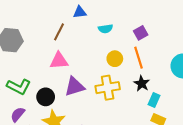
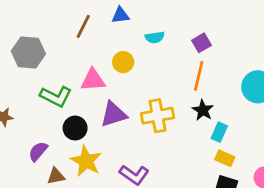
brown line: (59, 32) -> (83, 26), moved
orange line: (139, 58) -> (199, 76), turned 30
yellow circle: (115, 59) -> (123, 62), moved
green L-shape: (19, 87) -> (56, 96), moved

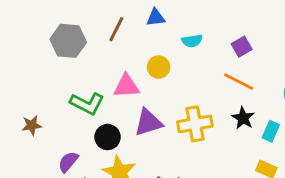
gray hexagon: (28, 52) -> (68, 41), moved
orange line: (199, 76) -> (239, 82), turned -76
cyan rectangle: (219, 132) -> (271, 131), moved

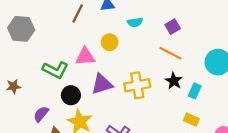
gray hexagon: (68, 41) -> (21, 29), moved

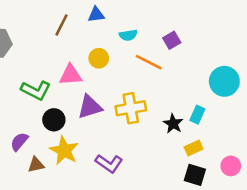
orange line: (170, 53) -> (149, 62), moved
black star: (174, 81) -> (173, 124), moved
yellow rectangle: (191, 120) -> (194, 148), turned -48

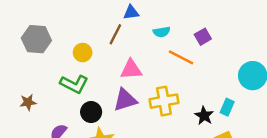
brown line: (62, 25) -> (115, 34), moved
yellow circle: (99, 58) -> (83, 53), moved
pink triangle: (71, 75) -> (131, 70), moved

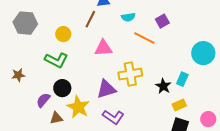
purple triangle: (125, 100) -> (106, 89), moved
black circle: (91, 112) -> (62, 88), moved

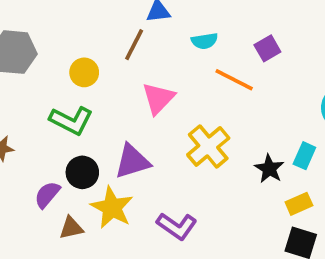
pink triangle: (103, 48) -> (158, 98), turned -42
yellow cross: (130, 74) -> (208, 146), turned -30
purple triangle: (106, 89) -> (132, 161), moved

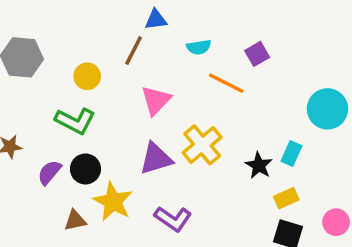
purple triangle: (132, 161) -> (156, 159), moved
purple semicircle: (47, 195) -> (49, 172), moved

